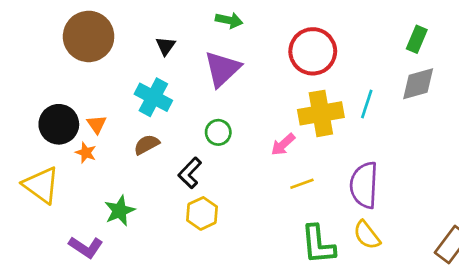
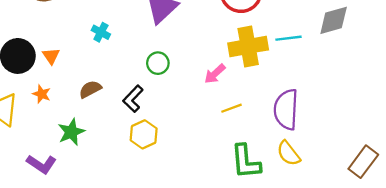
cyan cross: (153, 97) -> (101, 32), size x0.6
cyan line: (367, 104) -> (288, 38), turned 65
brown semicircle: (147, 145) -> (90, 89), moved
orange star: (86, 153) -> (42, 94), moved

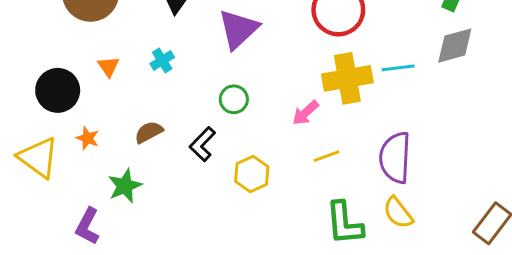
cyan cross: (101, 32) -> (162, 61), turned 30
orange triangle: (51, 56) -> (108, 66), moved
yellow hexagon: (144, 134) -> (252, 174), moved
purple L-shape: (42, 164) -> (88, 226), turned 84

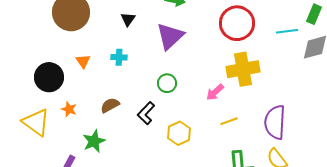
cyan cross: (162, 61) -> (119, 57), turned 35
cyan line: (398, 68) -> (287, 31), moved

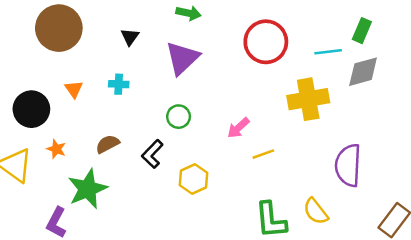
yellow cross: (243, 69) -> (308, 99), moved
yellow line: (229, 121) -> (263, 154), moved
purple semicircle: (275, 122) -> (348, 165), moved
green star: (94, 141) -> (88, 189), size x1.4

